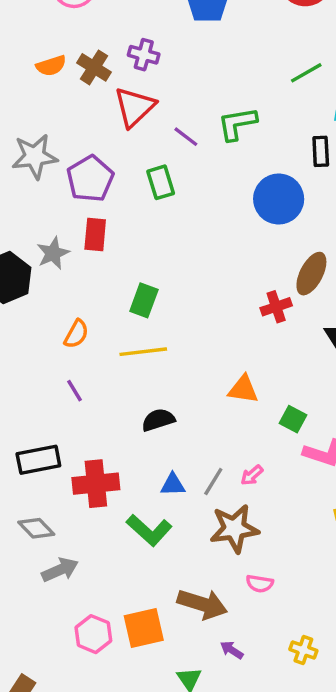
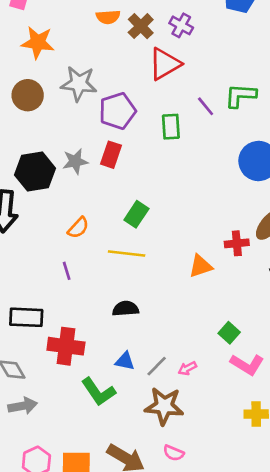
purple line: (186, 137) -> (206, 106), moved
orange triangle: (243, 389) -> (201, 266), moved, turned -40

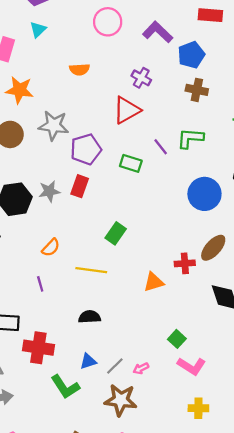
brown cross: (141, 26) -> (197, 90), moved, turned -35
green rectangle: (171, 127) -> (131, 163), turned -70
green rectangle: (136, 214) -> (116, 233), moved
blue triangle: (125, 361) -> (88, 361), turned -30

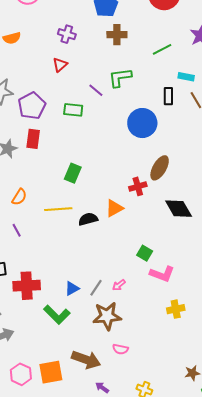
red triangle: (127, 110) -> (60, 65), size x0.6
black semicircle: (89, 317) -> (88, 219), moved

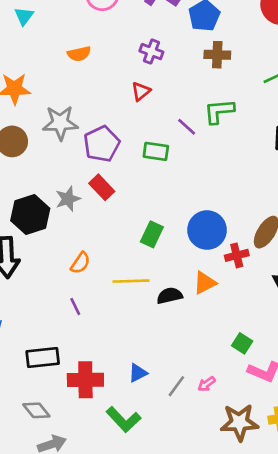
blue circle: (142, 123) -> (207, 230), moved
red rectangle: (33, 139) -> (102, 187), turned -54
blue triangle: (72, 288) -> (138, 373), moved
brown star: (107, 316) -> (239, 422), moved

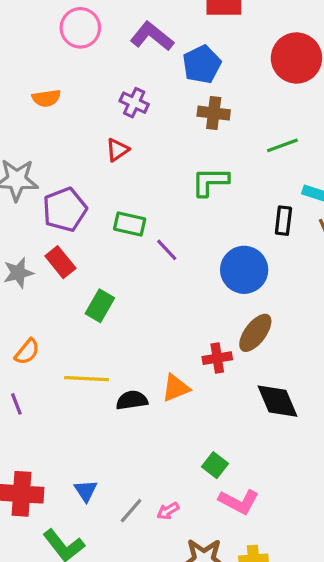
purple line: (187, 127) -> (167, 250), moved
blue circle: (207, 230) -> (244, 270), moved
green rectangle: (152, 234) -> (100, 306), moved
blue triangle: (138, 373) -> (86, 491), turned -42

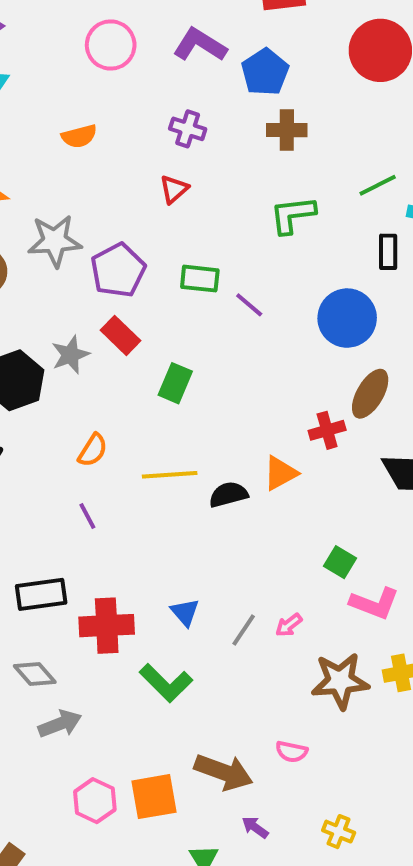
green line: (282, 145) -> (378, 185), moved

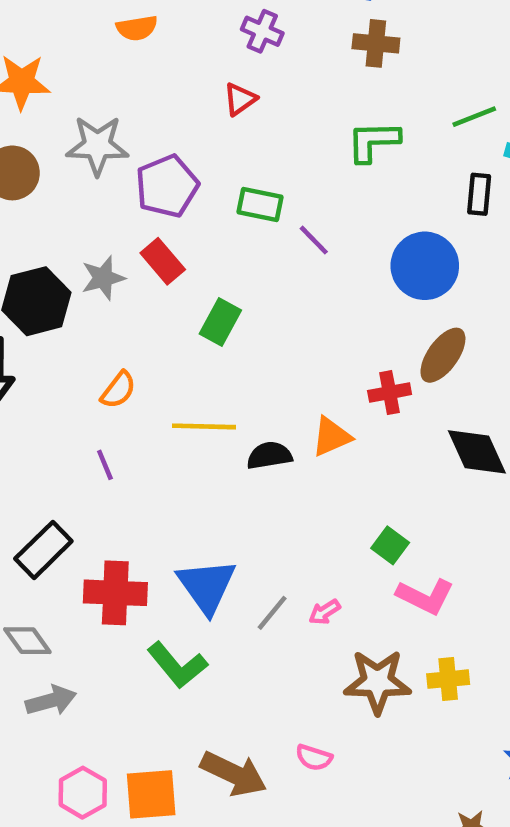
black rectangle: (41, 594) -> (43, 550), turned -42
blue triangle: (185, 612) -> (207, 586), size x1.8

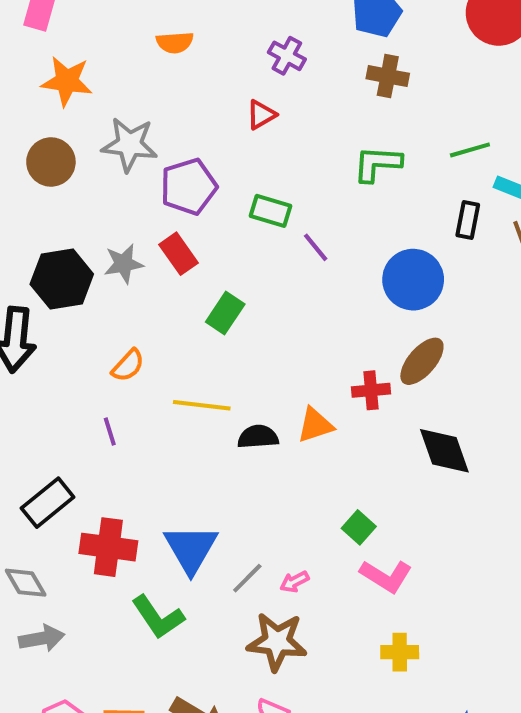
brown star: (377, 682) -> (277, 642), moved

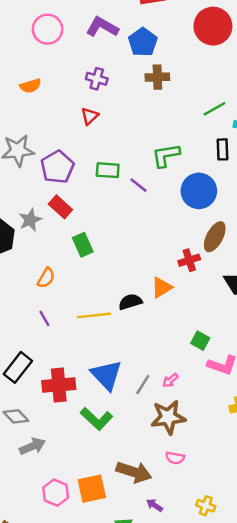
green L-shape: (377, 164) -> (166, 155), moved
green rectangle: (225, 313) -> (83, 245), moved, turned -45
yellow line: (202, 405) -> (94, 315), moved

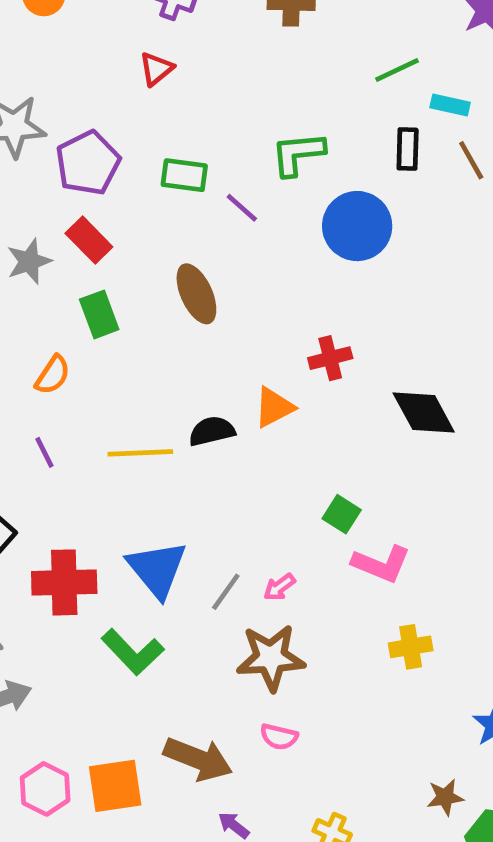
brown ellipse: (215, 237) -> (196, 294), moved, turned -56
green rectangle: (83, 245) -> (99, 314), moved

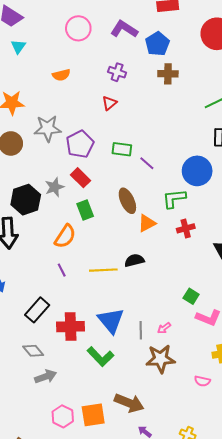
green L-shape: (298, 154) -> (174, 198), moved
orange semicircle: (53, 375) -> (65, 236), size x1.4
orange triangle: (274, 407) -> (147, 223), moved
gray line: (226, 592) -> (141, 330), turned -36
pink semicircle: (279, 737) -> (202, 381), moved

